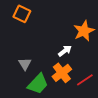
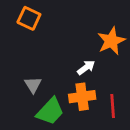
orange cross: (62, 73) -> (82, 97), turned 30
red line: (85, 80) -> (113, 106), turned -60

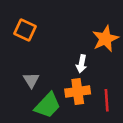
orange square: (29, 18) -> (25, 30), moved
white arrow: (86, 67) -> (81, 64), turned 138

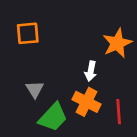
orange square: (25, 30) -> (28, 33), turned -30
orange cross: (78, 91) -> (86, 102), turned 35

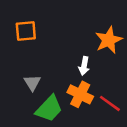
red line: (119, 112) -> (110, 103), turned -50

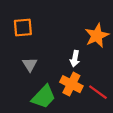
gray triangle: (32, 83) -> (30, 64), moved

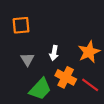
orange star: (97, 36) -> (89, 52), moved
white arrow: (75, 59) -> (54, 53), moved

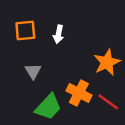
white arrow: (54, 53) -> (59, 34), moved

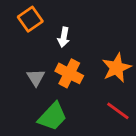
orange square: (25, 30) -> (30, 19), moved, turned -30
orange cross: (79, 93) -> (69, 73), moved

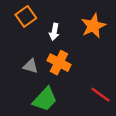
orange star: (117, 68) -> (93, 26), moved
gray triangle: (36, 78) -> (31, 66), turned -42

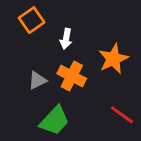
orange star: (93, 26) -> (113, 59), moved
gray triangle: (31, 66) -> (37, 80), turned -42

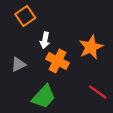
white arrow: (66, 39) -> (45, 40), moved
gray triangle: (37, 80) -> (18, 64), moved

